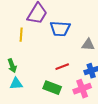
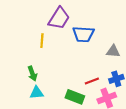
red line: (62, 67) -> (92, 81), moved

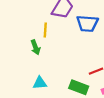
green arrow: (32, 74) -> (35, 47), moved

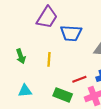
yellow line: (45, 30) -> (49, 59), moved

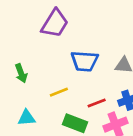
blue trapezoid: (71, 33) -> (84, 61), moved
yellow line: (49, 59) -> (59, 92), moved, turned 64

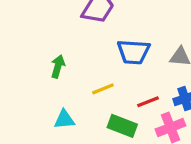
green arrow: (21, 73) -> (58, 66), turned -144

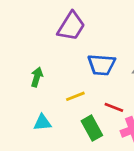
red line: (148, 102) -> (114, 107), turned 42
green rectangle: (122, 126) -> (92, 128), turned 40

